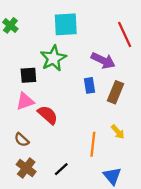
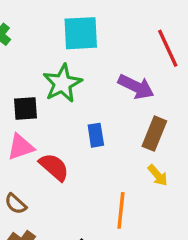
blue rectangle: (90, 85) -> (96, 135), moved
yellow arrow: (118, 132) -> (158, 175), moved

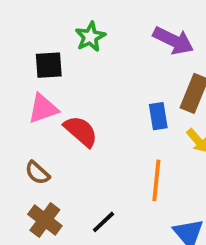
green star: (62, 83) -> (90, 37), size x0.7
blue rectangle: (96, 135) -> (158, 116), moved

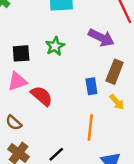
green star: (90, 37) -> (55, 46), moved

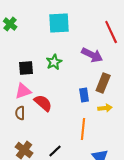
yellow arrow: (117, 102) -> (105, 108), turned -56
brown semicircle: (14, 123) -> (20, 113), moved, turned 48

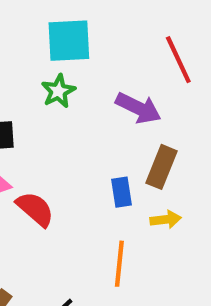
green star: (54, 62) -> (58, 91), moved

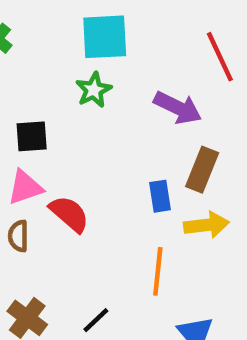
yellow arrow: (166, 220) -> (207, 225), size x1.4

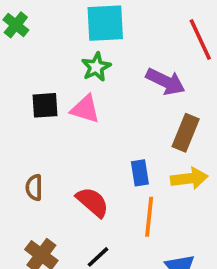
pink triangle: (25, 187) -> (85, 109), moved, turned 36
blue rectangle: (160, 196) -> (140, 173), moved
red semicircle: (69, 214) -> (92, 202), moved

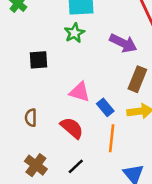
pink triangle: (85, 109) -> (80, 92), moved
blue rectangle: (140, 173) -> (105, 107), turned -30

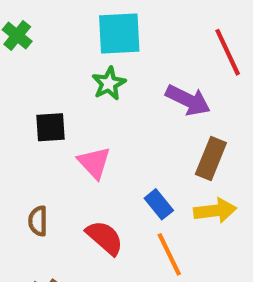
pink triangle: (80, 92) -> (94, 163), moved, turned 30
orange line: (112, 138) -> (169, 254), turned -32

